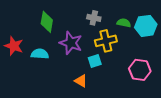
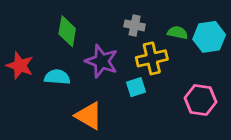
orange triangle: (81, 81) -> (89, 116), moved, size x1.5

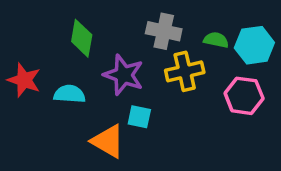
gray cross: (135, 25) -> (164, 31), size x1.4
cyan square: (136, 87) -> (139, 117), moved, turned 30
pink hexagon: (201, 100) -> (244, 96), moved

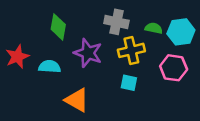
red star: (24, 80) -> (17, 57), turned 30
cyan square: (139, 117) -> (129, 83), moved

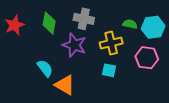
gray cross: (116, 22) -> (84, 19), moved
red star: (17, 57) -> (14, 25), moved
cyan semicircle: (50, 67) -> (45, 68), moved, turned 48

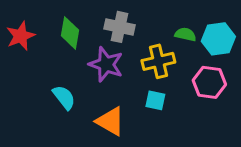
orange triangle: (65, 85) -> (110, 121), moved

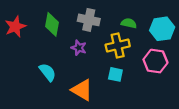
green semicircle: (185, 34) -> (129, 23), moved
purple star: (106, 64) -> (79, 48), size x0.6

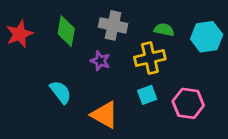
pink hexagon: (155, 61) -> (188, 103), moved
cyan square: (115, 74) -> (147, 95), turned -32

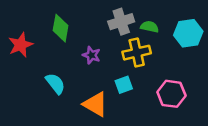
gray cross: (113, 25) -> (121, 22), moved, turned -30
red star: (19, 34) -> (21, 45), moved
cyan square: (147, 95) -> (124, 85), moved

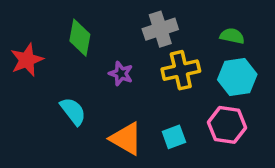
green semicircle: (150, 27) -> (232, 36), moved
cyan hexagon: (188, 33) -> (237, 77), moved
cyan square: (124, 85) -> (174, 137), moved

